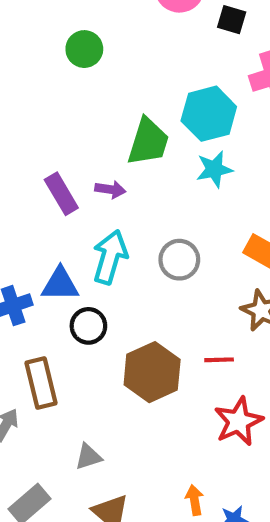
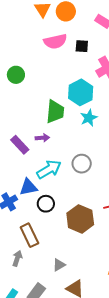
cyan arrow: (110, 257) -> (49, 169), turned 55

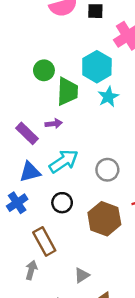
green circle: (16, 75) -> (44, 70), moved
gray circle: (82, 164) -> (107, 170), moved
blue triangle: (28, 187) -> (30, 172), moved

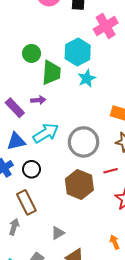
gray circle: (107, 170) -> (84, 142), size x1.5
black circle: (62, 203) -> (31, 169), moved

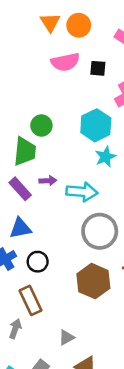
green trapezoid: (51, 73) -> (25, 151), moved
cyan arrow: (46, 133) -> (82, 192), moved, turned 35

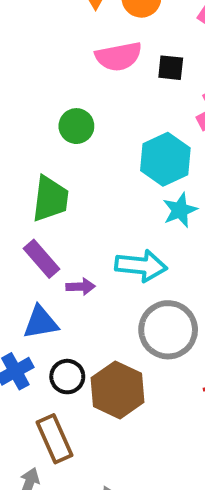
green circle: (41, 125) -> (76, 126), moved
purple arrow: (48, 181) -> (81, 287), moved
brown hexagon: (93, 281) -> (118, 390), moved

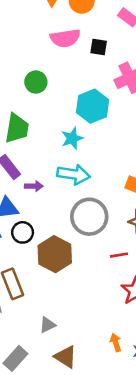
cyan star: (180, 210) -> (72, 138), moved
black circle: (67, 377) -> (23, 232), moved

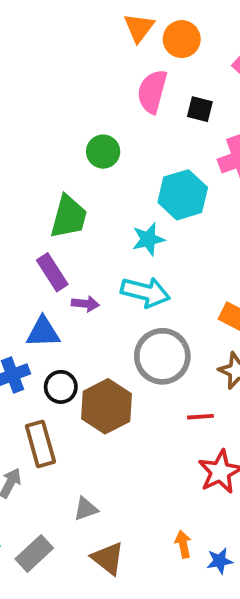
pink semicircle: (65, 38) -> (152, 91), turned 108
black circle: (23, 232) -> (61, 387), moved

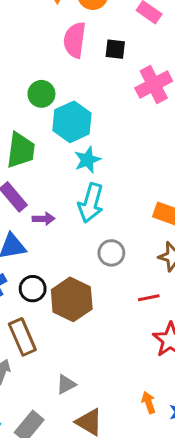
cyan hexagon: (183, 195) -> (72, 122), moved
cyan arrow: (145, 292) -> (91, 203), turned 99
gray circle: (162, 356) -> (111, 253), size x0.6

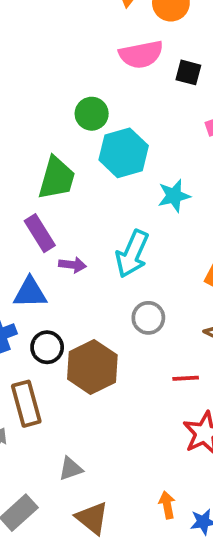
pink semicircle: (75, 40) -> (141, 54), turned -117
cyan star: (87, 160) -> (174, 196), moved

